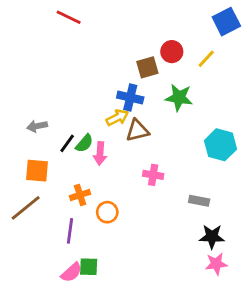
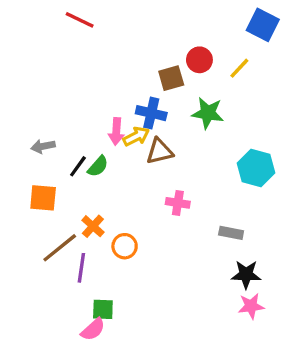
blue square: (226, 22) -> (263, 25), turned -36
pink arrow: (100, 153) -> (116, 131), moved
orange cross: (80, 195) -> (93, 226), turned -30
brown line: (26, 208) -> (60, 248), moved
pink semicircle: (71, 272) -> (93, 329), moved

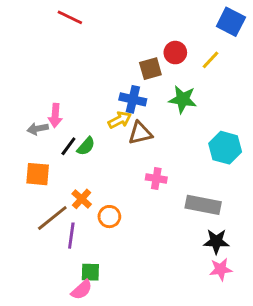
pink arrow: (116, 131) -> (55, 115), moved
gray rectangle: (231, 233) -> (203, 205), size x1.6

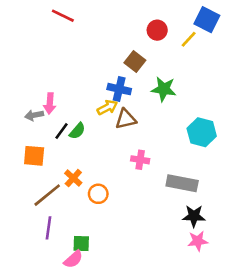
red circle: (175, 53) -> (157, 30), moved
yellow line: (210, 60) -> (189, 39), moved
brown square: (150, 69) -> (135, 62), turned -36
purple line: (71, 236) -> (48, 228), moved

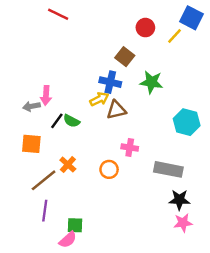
green semicircle: (77, 131) -> (71, 121), turned 77
orange circle: (98, 194) -> (109, 169), moved

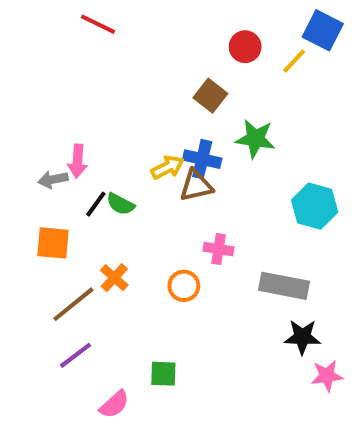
blue cross: (110, 82) -> (202, 159), moved
purple line: (45, 211) -> (75, 355), turned 45
pink star: (183, 223) -> (327, 376), moved
green square: (75, 225) -> (163, 374), moved

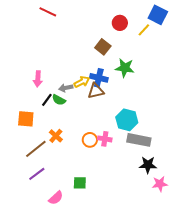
gray arrow: (53, 180) -> (66, 88), moved
cyan hexagon: (315, 206) -> (127, 120), moved
pink cross: (219, 249) -> (105, 139), moved

